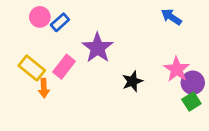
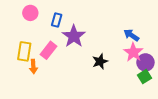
blue arrow: (171, 17) -> (131, 35), moved
blue rectangle: (60, 22) -> (57, 20), moved, turned -32
yellow rectangle: (32, 68) -> (24, 51), turned 60

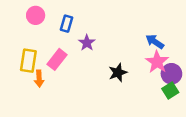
purple star: (74, 36) -> (87, 43), size x0.6

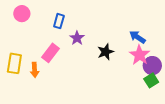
pink circle: (36, 15) -> (22, 14), moved
yellow rectangle: (28, 61) -> (14, 63), moved
black star: (118, 73) -> (106, 52), moved

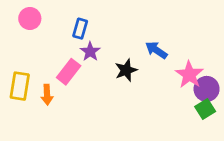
blue arrow: (137, 37) -> (156, 50), moved
purple star: (77, 38) -> (90, 52), moved
black star: (106, 52) -> (126, 70), moved

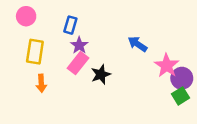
black star: (126, 70) -> (101, 74), moved
pink rectangle: (69, 72) -> (78, 63), moved
yellow rectangle: (20, 86) -> (35, 52), moved

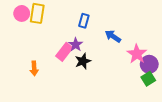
blue rectangle: (70, 25) -> (84, 21), moved
purple star: (79, 45) -> (76, 45), moved
yellow rectangle: (35, 52) -> (37, 13), moved

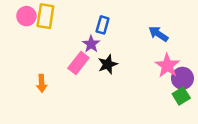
blue arrow: (113, 36) -> (158, 34), moved
purple star: (76, 45) -> (91, 44), moved
black star: (83, 61) -> (108, 64), moved

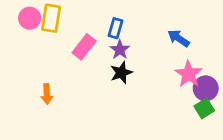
purple star: (91, 44) -> (120, 50), moved
pink rectangle: (78, 63) -> (84, 47), moved

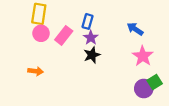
pink circle: (30, 18) -> (41, 33), moved
purple circle: (206, 88) -> (144, 88), moved
orange arrow: (47, 94) -> (36, 71), turned -80

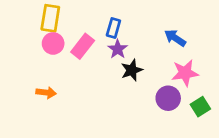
black star: (92, 55) -> (132, 70), moved
pink star: (143, 56) -> (185, 73), turned 30
purple circle: (144, 88) -> (168, 98), moved

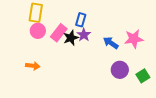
blue arrow: (175, 38) -> (111, 43), moved
black star: (132, 70) -> (71, 38), moved
pink star: (185, 73) -> (134, 39), moved

